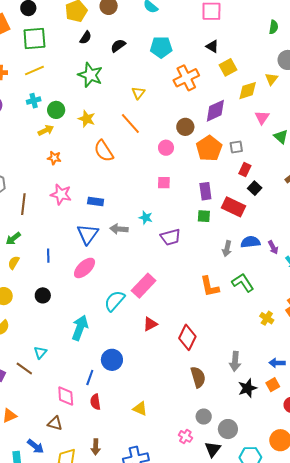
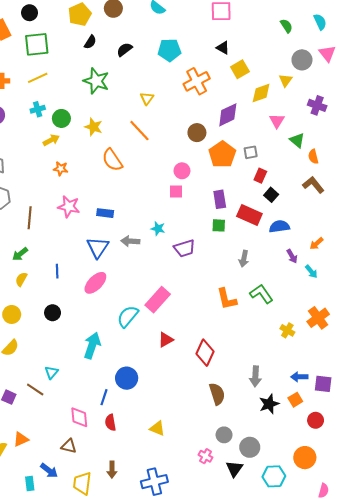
green semicircle: (274, 27) -> (286, 26), turned -40
pink circle: (166, 148) -> (182, 171), moved
blue semicircle: (250, 242) -> (279, 227), moved

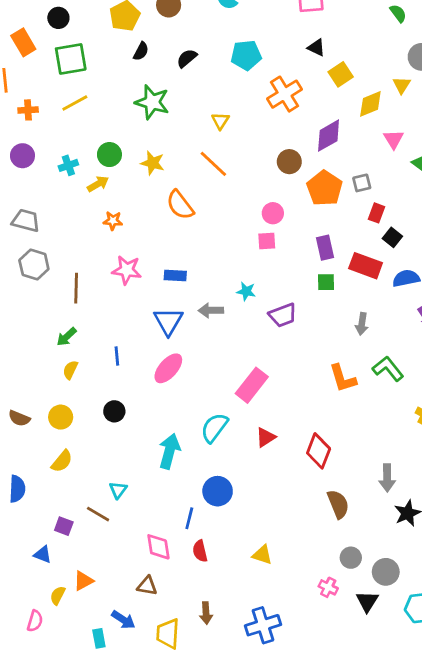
cyan cross: (38, 109) -> (68, 165), moved
cyan semicircle: (128, 316) -> (214, 428), moved

